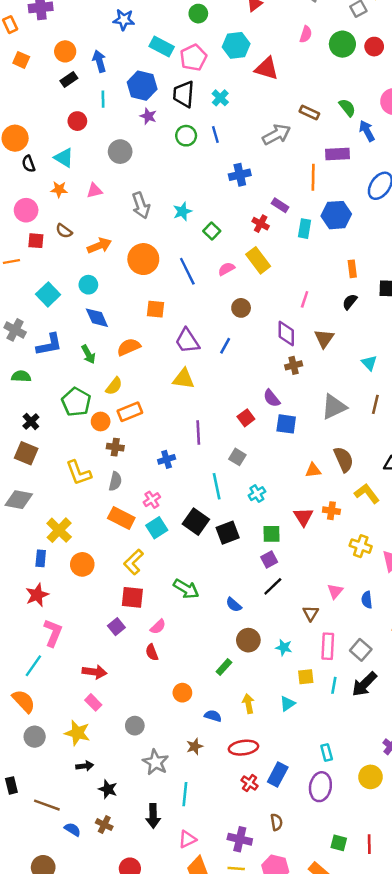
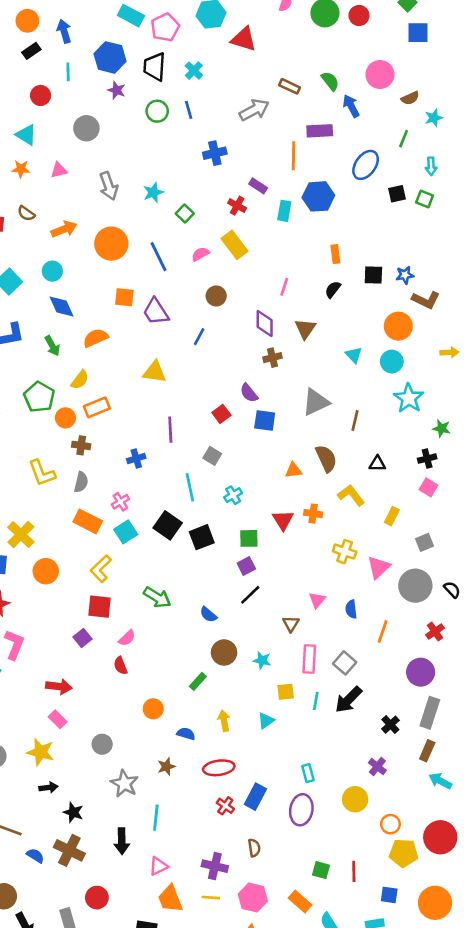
purple trapezoid: (187, 341) -> (156, 312), moved
brown line: (375, 404) -> (355, 421), moved
brown cross: (104, 825) -> (69, 850), size x1.6

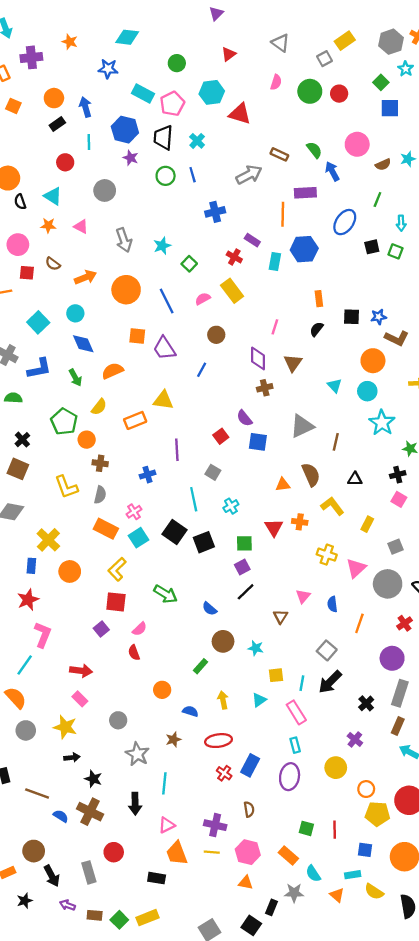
cyan star: (434, 118) -> (408, 159), moved
pink triangle: (59, 170) -> (81, 227), turned 42
orange rectangle: (97, 407) -> (135, 420), moved
pink rectangle: (309, 659) -> (296, 712), moved, turned -35

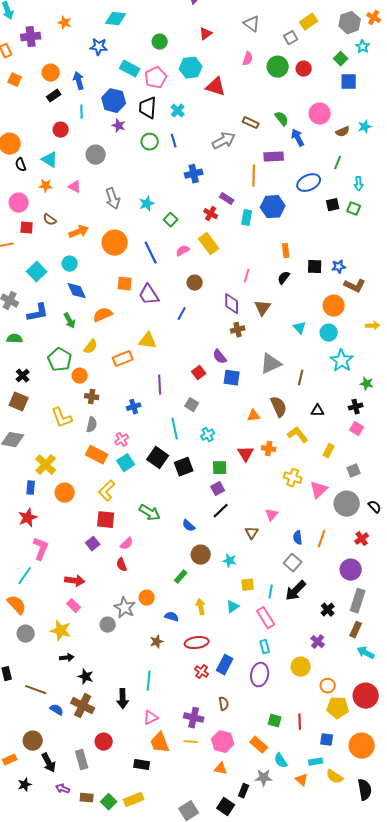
blue ellipse: (345, 222) -> (309, 183), turned 30
blue semicircle: (332, 604) -> (298, 538), moved
gray star: (137, 754) -> (125, 608), moved

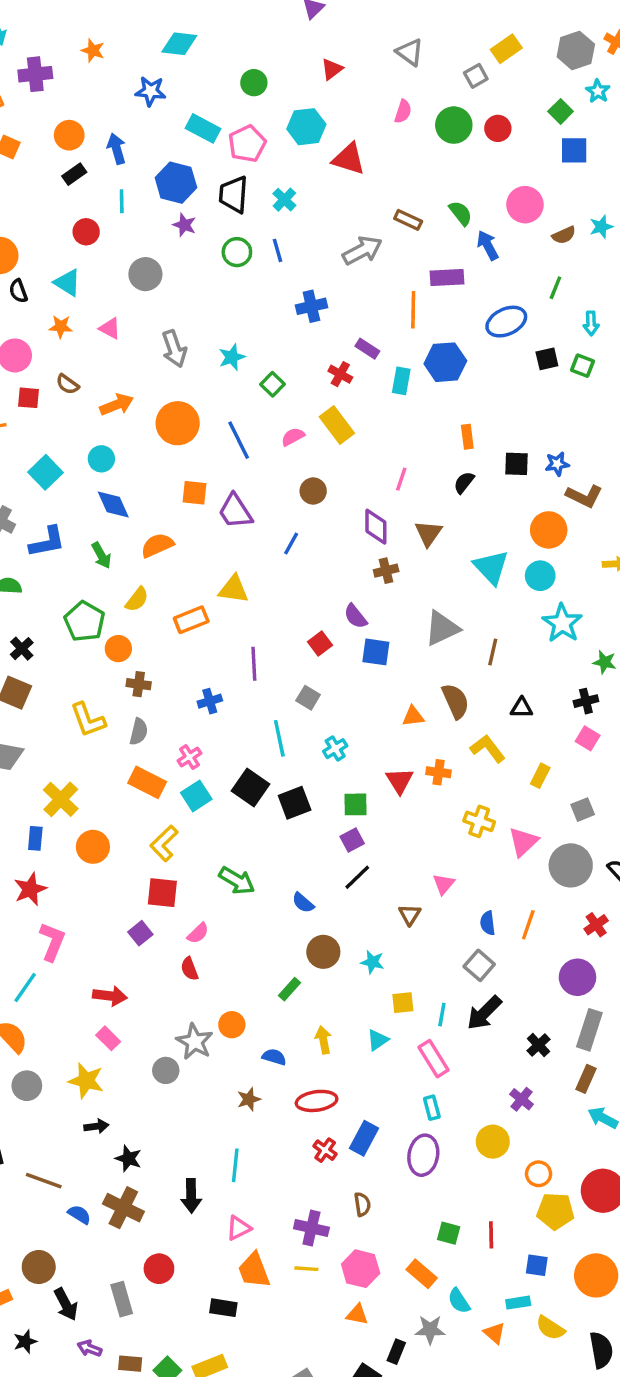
cyan triangle: (300, 328) -> (491, 567), size x1.6

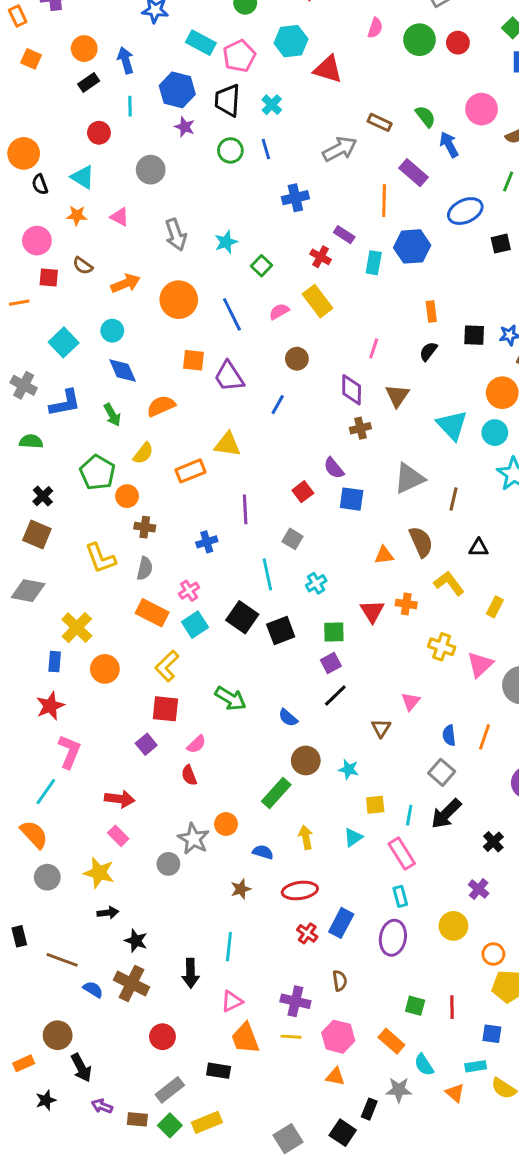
purple rectangle: (447, 278) -> (414, 173), turned 44
green rectangle: (289, 989) -> (276, 793), size x1.5
gray rectangle: (122, 1299) -> (170, 1090), moved, turned 68

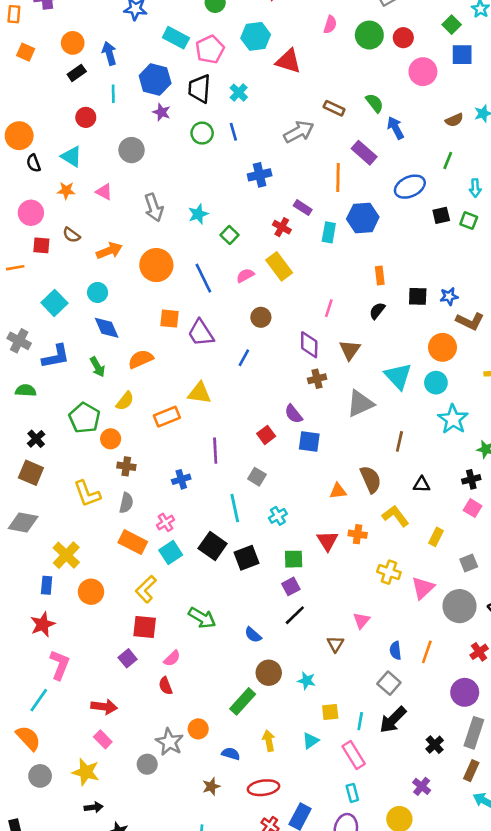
orange rectangle: (18, 16) -> (14, 14), turned 30
pink circle: (482, 109) -> (423, 72), moved
gray triangle: (409, 478) -> (360, 404), moved

